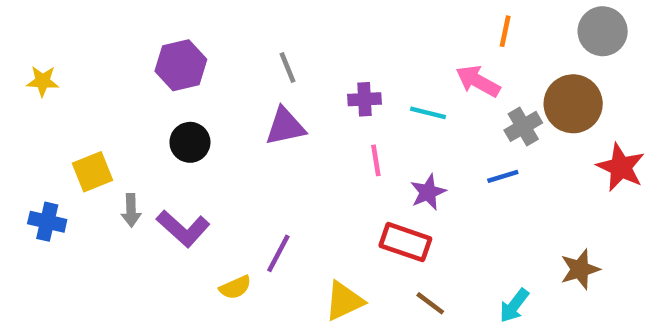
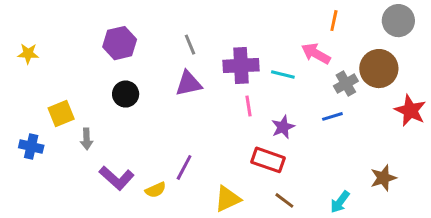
purple cross: (365, 99) -> (241, 66), size x1.6
purple L-shape: (183, 228) -> (117, 178), moved

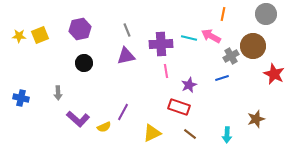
cyan line: (283, 75) -> (189, 38), moved
yellow square: (61, 113) -> (40, 35), moved
cyan arrow: (340, 202) -> (227, 135), turned -35

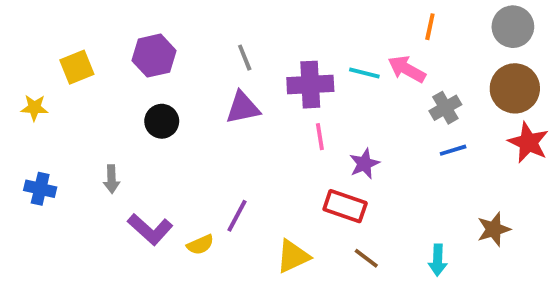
yellow star: (19, 36) -> (34, 108), moved
brown circle: (253, 46) -> (515, 88), moved
blue line: (222, 78) -> (453, 150), moved

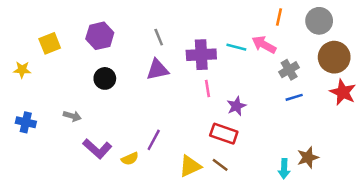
gray circle: (513, 27) -> (319, 21), moved
gray arrow: (112, 179) -> (72, 116), turned -72
brown star: (494, 229) -> (308, 157), moved
brown line: (366, 258) -> (220, 165), moved

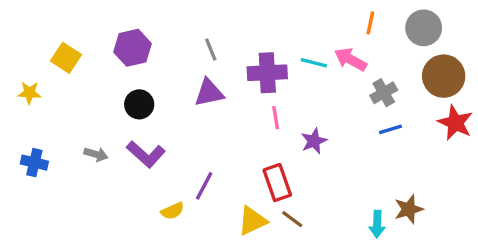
yellow square: (50, 43) -> (66, 58), turned -35
red rectangle: (224, 134) -> (277, 183), moved, turned 52
purple L-shape: (97, 149) -> (146, 154), moved

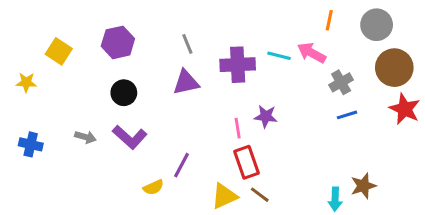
pink line: (276, 118) -> (238, 128), moved
purple star: (314, 141) -> (266, 116), moved, turned 30

